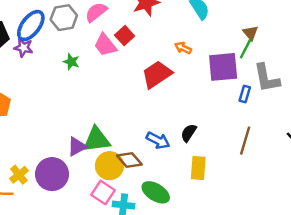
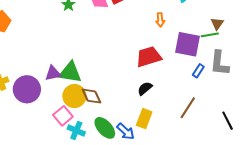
orange arrow: (183, 48) -> (160, 20), turned -136
green line: (246, 48) -> (210, 35), turned 36
red trapezoid: (157, 74) -> (149, 57), moved
blue arrow: (158, 140) -> (126, 131), moved

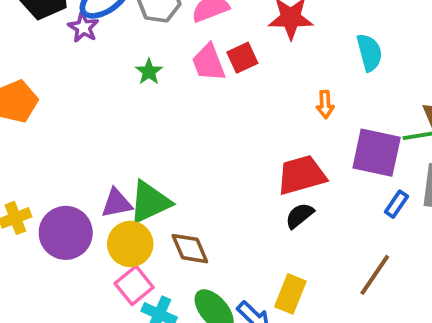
green triangle: (70, 72) -> (150, 202), turned -35
black semicircle: (145, 88) -> (300, 216), moved
yellow circle: (74, 96) -> (130, 244), moved

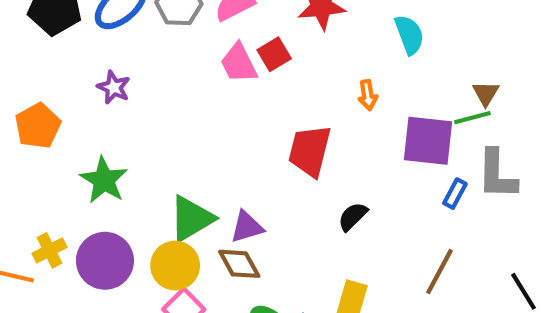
purple star: (83, 27) -> (114, 87), moved
green star: (149, 72) -> (104, 180), moved, size x1.6
red trapezoid: (301, 175) -> (310, 151), moved, turned -54
purple triangle: (117, 203) -> (247, 227), moved

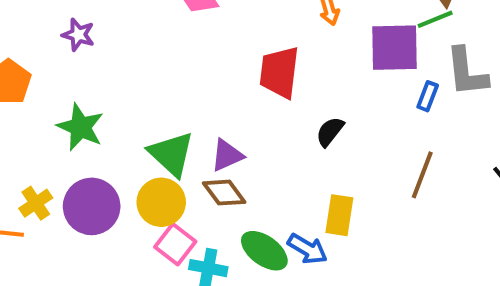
green triangle: (191, 219) -> (171, 154), turned -39

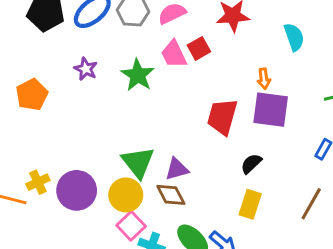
purple square: (394, 48) -> (271, 110), moved
green star: (80, 127) -> (138, 75), moved
yellow rectangle: (339, 215) -> (250, 204), moved

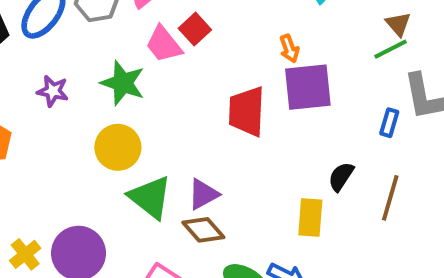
black semicircle: (251, 164) -> (341, 177), moved
yellow circle: (126, 195) -> (118, 147), moved

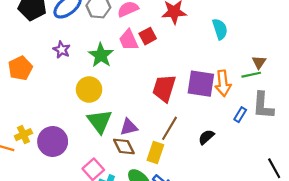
orange arrow: (289, 49) -> (223, 83), moved, size x1.6
brown line: (390, 198) -> (170, 128), moved
yellow rectangle: (310, 218) -> (155, 153), moved

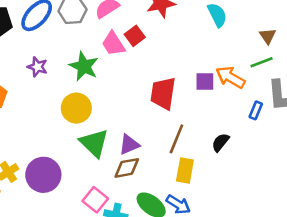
brown triangle: (259, 62) -> (268, 36), moved
orange arrow: (223, 83) -> (230, 77), turned 135
purple square: (201, 84) -> (205, 81), size x0.6
brown diamond: (124, 147) -> (127, 168), turned -65
yellow rectangle: (155, 153) -> (185, 171), moved

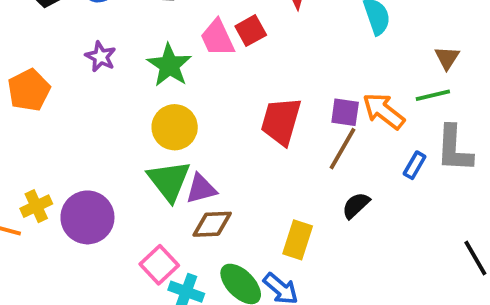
yellow circle: (76, 108) -> (175, 127), moved
brown line: (176, 139) -> (343, 149), moved
purple triangle: (129, 145) -> (201, 189), moved

